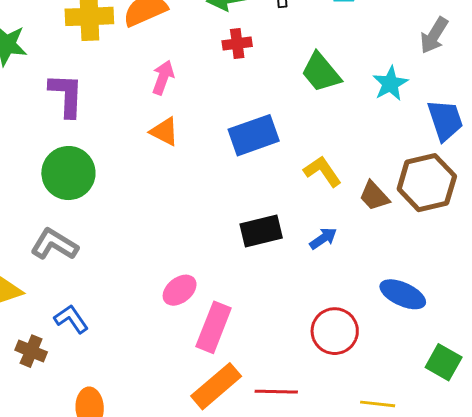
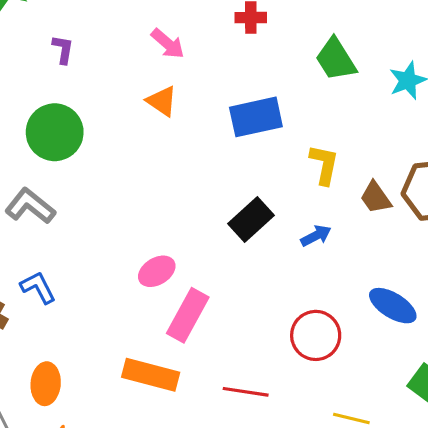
pink arrow: (163, 77) -> (168, 44), turned 104
purple L-shape: (66, 95) -> (63, 49), size x0.6
yellow L-shape: (323, 171) -> (324, 165), turned 39
black rectangle: (261, 231) -> (251, 220), turned -36
orange rectangle: (216, 386) -> (151, 375), moved, turned 48

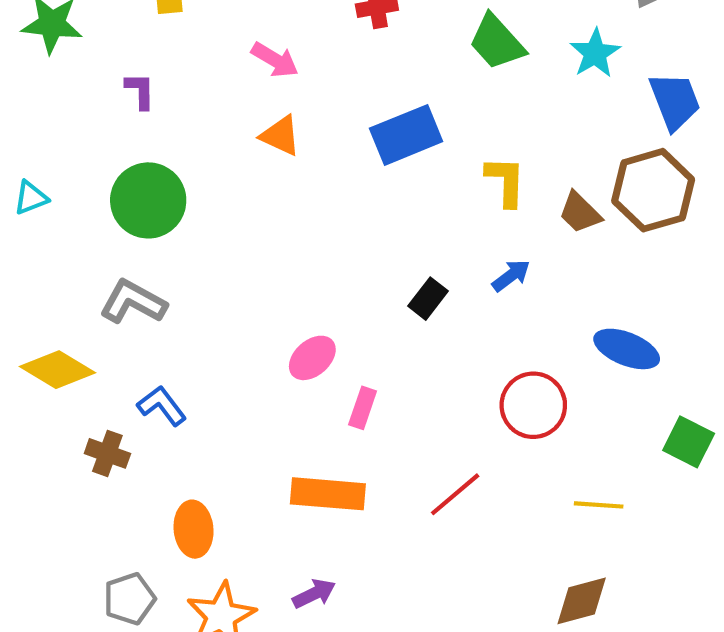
black rectangle: (251, 220) -> (428, 299), moved, size x0.7
pink rectangle: (188, 315) -> (363, 408), size x0.6
red line: (246, 392) -> (455, 494), turned -39

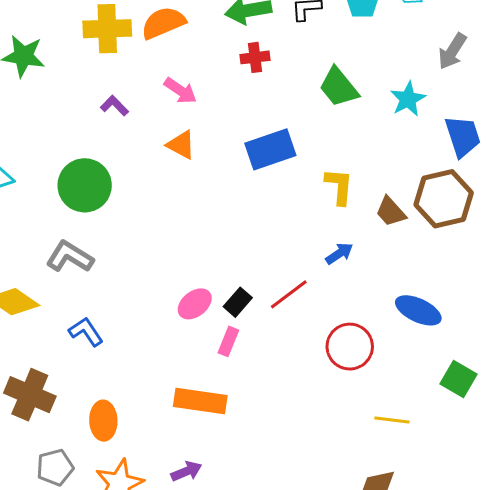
purple L-shape: (140, 91) -> (114, 106), moved, turned -48
black rectangle: (428, 299) -> (238, 302), moved
brown cross: (107, 453) -> (30, 395), moved, size x1.6
red line: (455, 494) -> (289, 294), moved

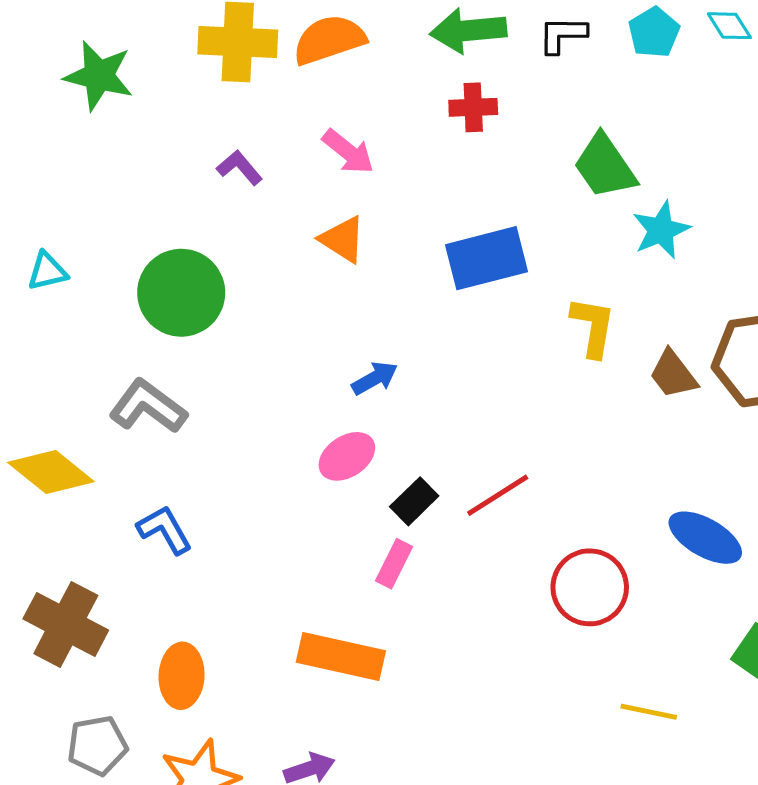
cyan star: (408, 99) -> (661, 230), moved
blue arrow: (339, 254) -> (375, 378), moved
pink ellipse: (195, 304) -> (347, 456), moved

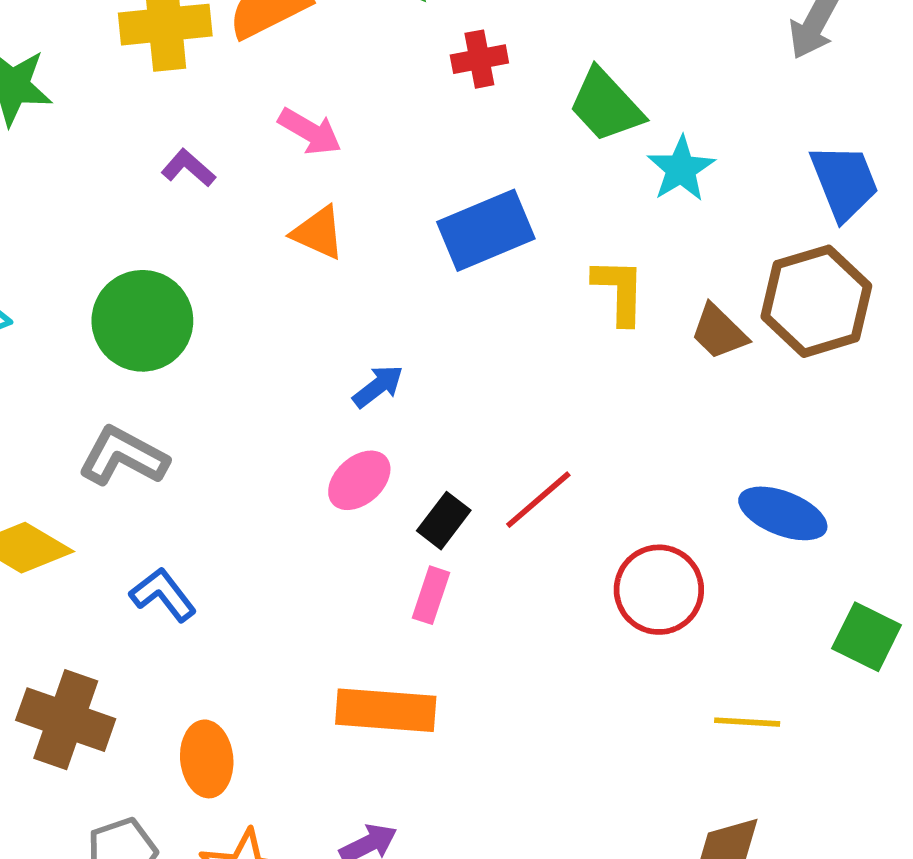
red cross: (473, 107) -> (479, 59), moved

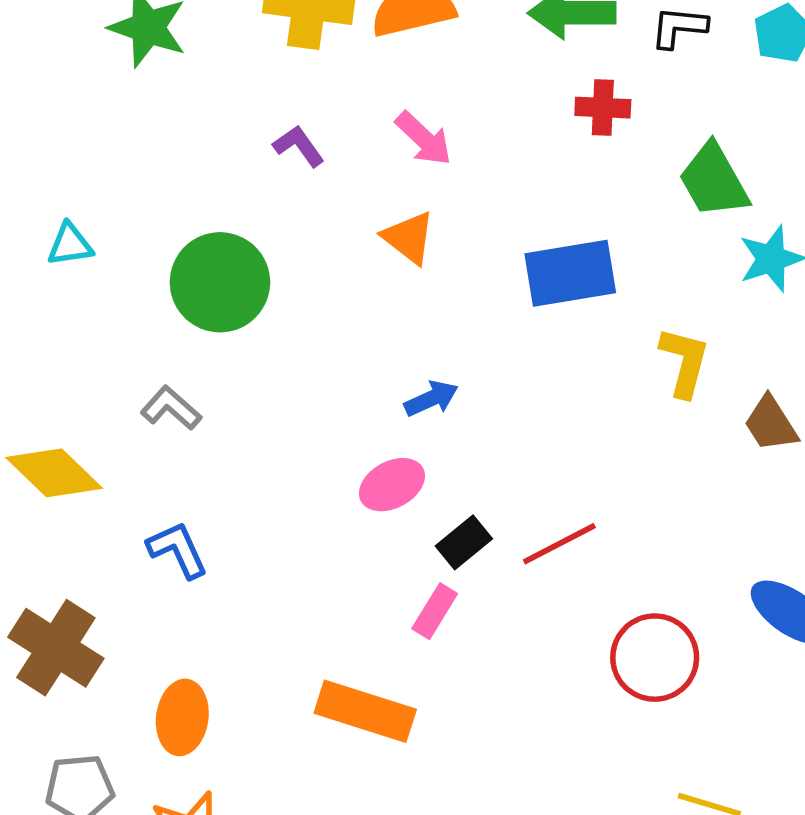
gray L-shape: (123, 456) -> (171, 408), size x0.7

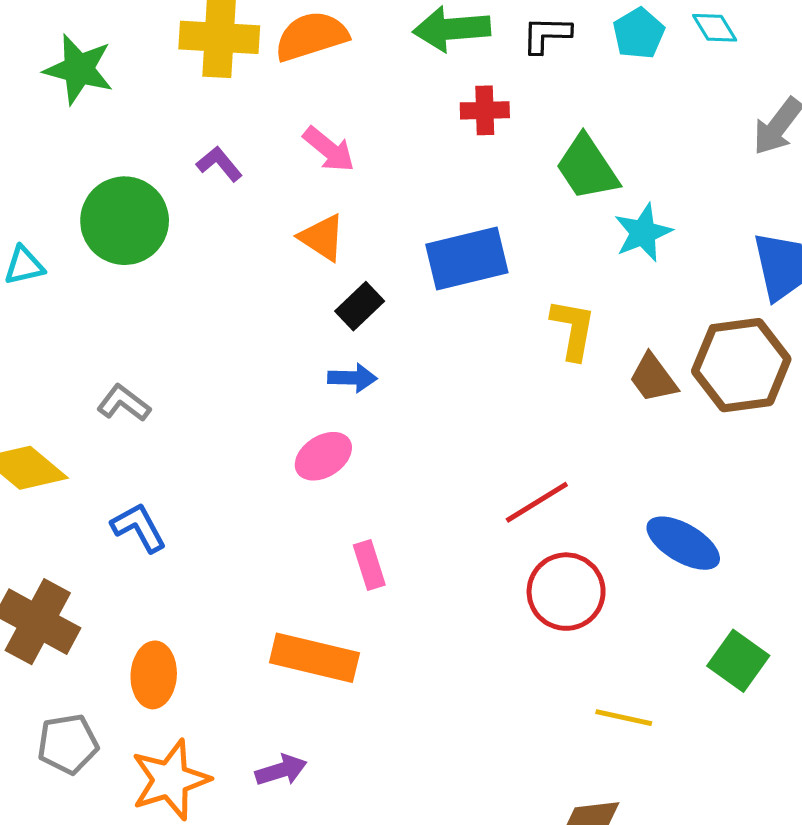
green circle: (220, 282) -> (125, 221), moved
blue arrow: (431, 399) -> (352, 378), turned 30
black rectangle: (464, 542) -> (360, 306), moved
red line: (559, 544) -> (537, 502), moved
pink rectangle: (435, 611) -> (369, 565), turned -45

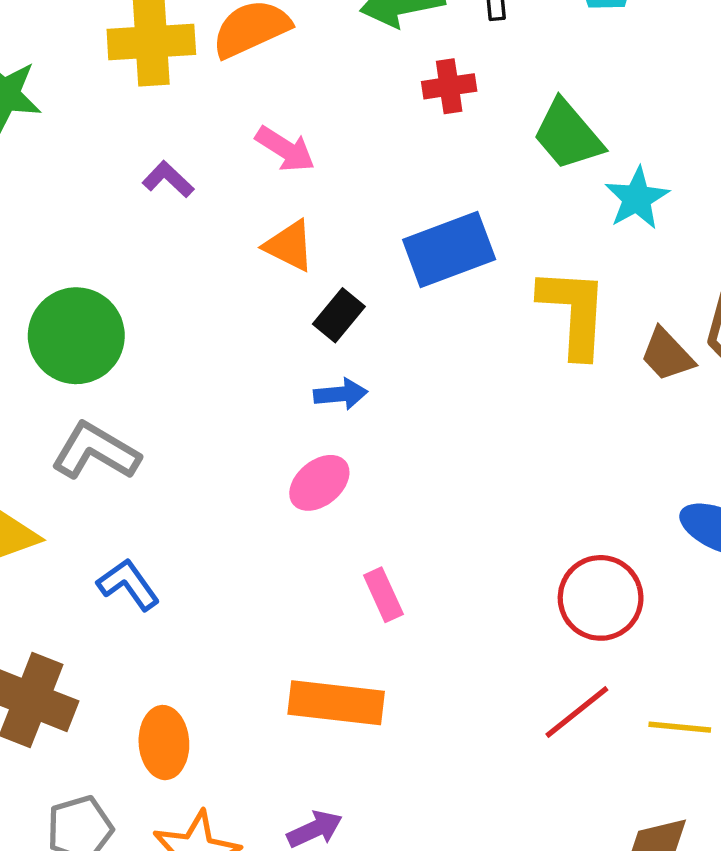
green circle: (125, 221) -> (76, 336), moved
yellow L-shape: (573, 329) -> (574, 312), size x1.4
gray L-shape: (124, 403) -> (96, 451), size x1.5
red line: (537, 502) -> (577, 712), moved

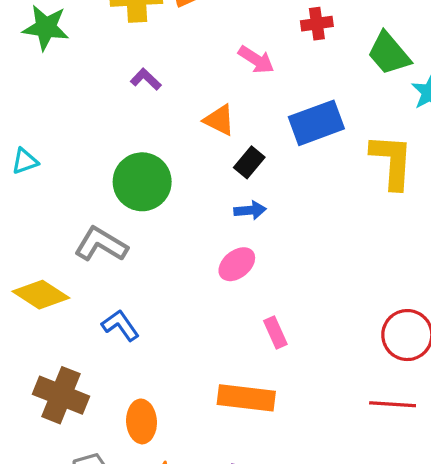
pink arrow: (285, 149) -> (256, 60), moved
green circle: (76, 336) -> (142, 182), moved
red line: (577, 712) -> (393, 404), turned 42

